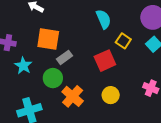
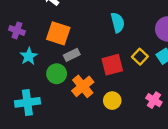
yellow square: (123, 41) -> (140, 57), moved
orange cross: (73, 96) -> (83, 86), moved

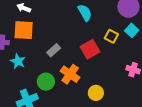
orange square: (58, 33) -> (24, 30), moved
green circle: (57, 74) -> (46, 82), moved
yellow circle: (112, 101) -> (96, 93), moved

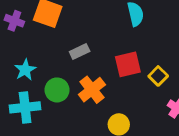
yellow square: (111, 36) -> (158, 76), moved
cyan star: (18, 61) -> (25, 70), moved

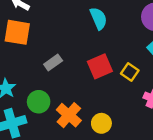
orange cross: (92, 90) -> (69, 115), moved

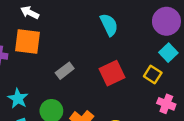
yellow square: (130, 72) -> (153, 75), moved

